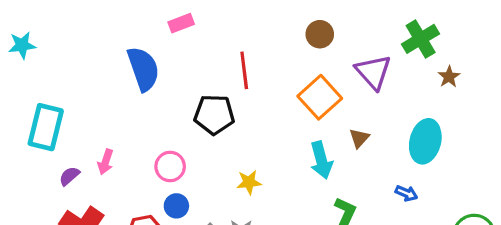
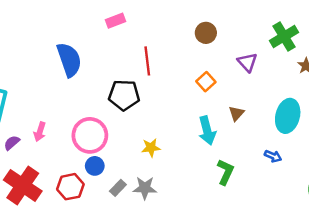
pink rectangle: (181, 23) -> (116, 21), moved
purple triangle: (373, 72) -> (247, 62), size x0.7
orange square: (320, 97) -> (206, 82), size x0.6
pink circle: (170, 166) -> (90, 135), size x1.5

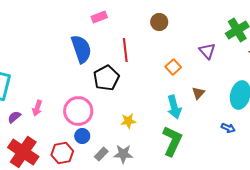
brown circle: (206, 33) -> (159, 22), moved
blue semicircle: (69, 60) -> (81, 49), moved
black pentagon: (124, 95) -> (106, 78), turned -30
green L-shape: (225, 172) -> (172, 141), moved, size x1.4

